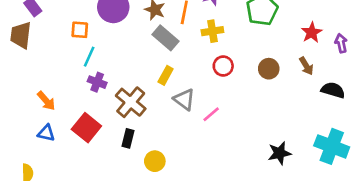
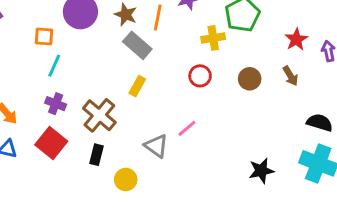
yellow cross: (212, 31) -> (213, 38), moved
purple cross: (97, 82) -> (56, 104), moved
black semicircle: (333, 90) -> (320, 123), moved
gray triangle: (184, 100) -> (156, 146), moved

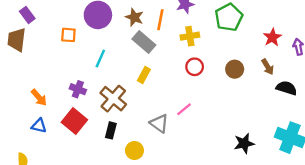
yellow cross: (213, 38) -> (190, 36), moved
cyan line: (54, 66) -> (100, 59), moved
black semicircle: (320, 123) -> (286, 88), moved

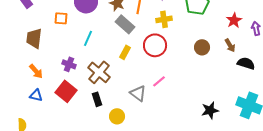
brown trapezoid: (17, 40) -> (34, 38), moved
red circle: (195, 67) -> (155, 45), moved, size x1.5
black rectangle: (111, 130) -> (97, 99), turned -32

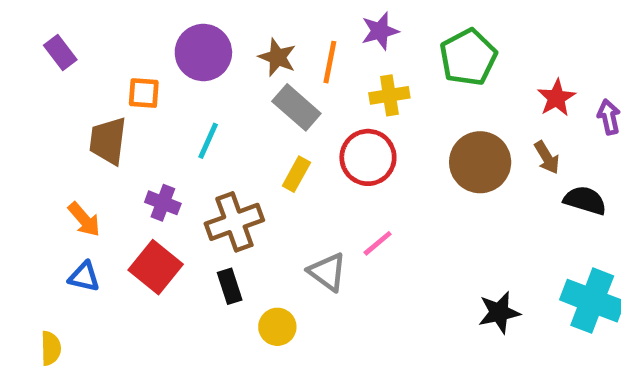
brown trapezoid: (34, 38) -> (108, 141), moved
brown circle: (202, 47) -> (480, 162), size x1.6
brown cross: (99, 72) -> (234, 222), turned 30

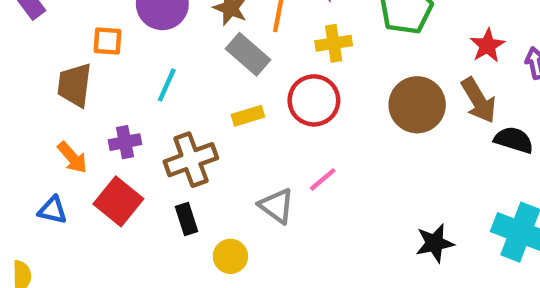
brown arrow: (547, 157) -> (479, 100), size x1.5
yellow rectangle: (296, 174) -> (248, 116), turned 44
purple cross: (163, 203) -> (125, 142), turned -32
orange arrow: (84, 219) -> (72, 157), moved

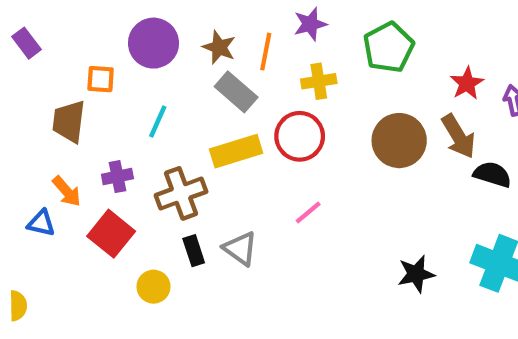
yellow rectangle: (248, 116) -> (236, 151), size x1.6
gray triangle: (277, 206) -> (240, 249), moved
blue triangle: (53, 210) -> (41, 223), moved
black rectangle: (186, 219) -> (194, 251), moved
yellow circle: (230, 256) -> (153, 287), moved

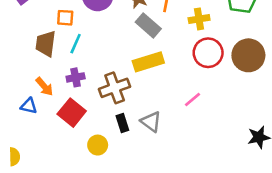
cyan line: (158, 121) -> (76, 44), moved
red circle: (300, 136) -> (208, 53), moved

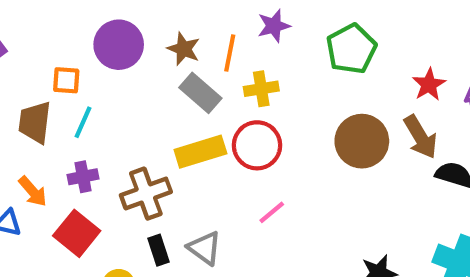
yellow cross: (199, 19) -> (261, 89), moved
red circle: (208, 53) -> (257, 145), moved

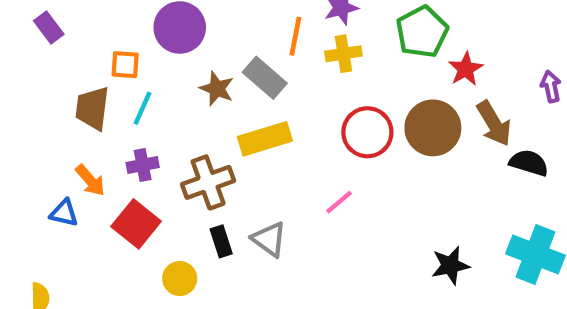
brown star: (184, 49) -> (217, 89), moved
red star: (429, 85) -> (466, 69), moved
yellow cross: (261, 89) -> (343, 54), moved
red circle: (257, 145) -> (367, 132), moved

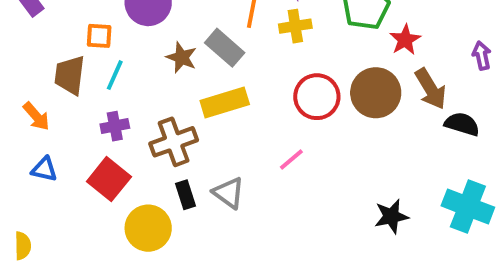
orange arrow: (90, 180) -> (36, 116), moved
yellow circle: (180, 278) -> (148, 228), size x1.5

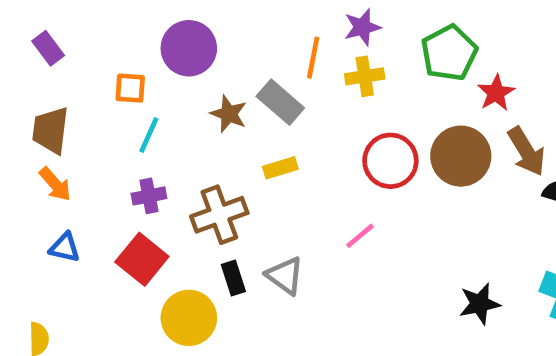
brown trapezoid: (70, 75) -> (51, 130), moved
yellow rectangle: (225, 103) -> (280, 168), size x0.6

